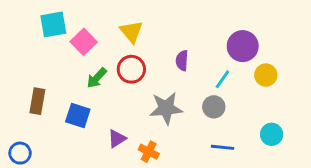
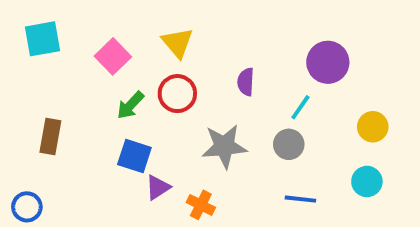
cyan square: (53, 24) -> (43, 39), moved
yellow circle: (266, 75) -> (373, 127), moved
blue square: (78, 116) -> (134, 156), moved

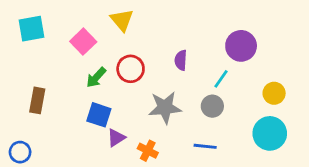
yellow triangle: (177, 43) -> (122, 20), moved
cyan circle: (367, 181) -> (270, 133), size x1.5
blue line: (300, 199) -> (205, 146), moved

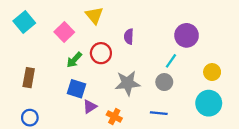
cyan square: (32, 29) -> (24, 22), turned -30
purple semicircle: (181, 60) -> (129, 36), moved
blue circle: (20, 152) -> (30, 118), moved

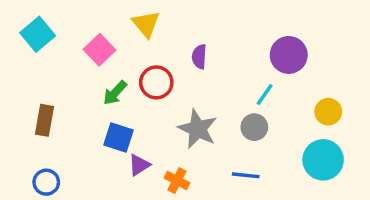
gray star: (128, 83) -> (198, 129), turned 30

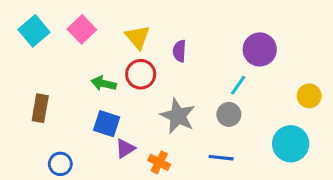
yellow triangle: (146, 24) -> (138, 37), moved
pink square: (100, 50) -> (82, 29), moved
green arrow: (115, 93) -> (104, 83), turned 60
yellow circle: (328, 112) -> (309, 96), moved
blue circle: (46, 182) -> (60, 164), moved

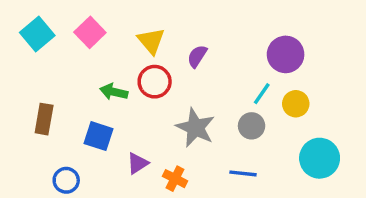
purple semicircle: (179, 51) -> (197, 56), turned 30
yellow circle: (309, 96) -> (296, 104), moved
blue square: (107, 124) -> (98, 136), moved

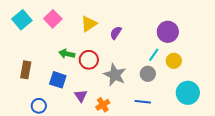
yellow triangle: (151, 41) -> (89, 24), turned 36
red circle: (155, 82) -> (89, 60), moved
purple triangle: (138, 163) -> (81, 96), turned -32
orange cross: (175, 179) -> (103, 105), turned 32

